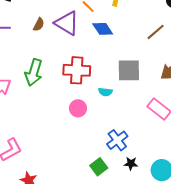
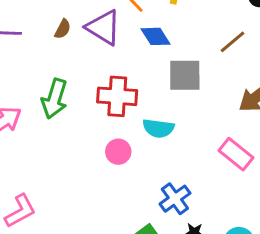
gray square: (129, 70) -> (185, 75), moved
cyan semicircle: (105, 92) -> (158, 128), size x1.5

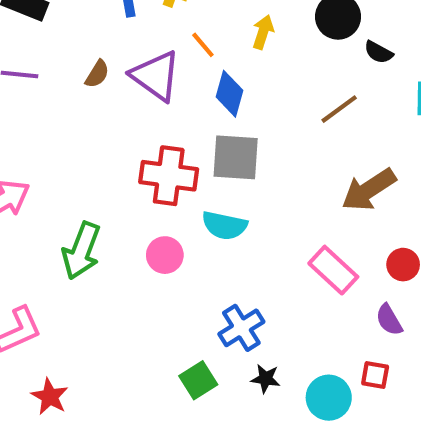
blue diamond: (156, 36) -> (229, 94), turned 44
gray square: (185, 75) -> (236, 157), moved
green arrow: (55, 99) -> (81, 251), moved

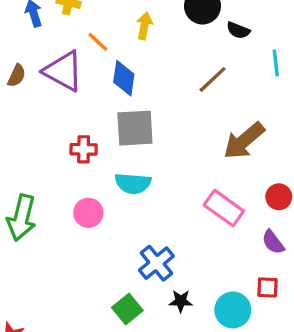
red cross: (169, 176) -> (84, 149), size x0.6

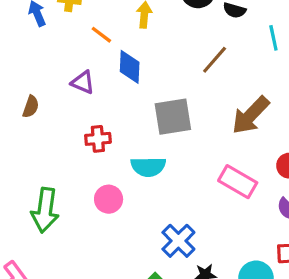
purple triangle: (63, 71) -> (83, 82), moved, size x0.6
brown semicircle: (17, 76) -> (31, 107), moved
gray square: (135, 128) -> (173, 117), moved

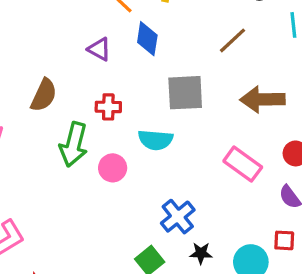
brown semicircle: (31, 107) -> (44, 95), moved, size x1.5
brown arrow: (251, 115) -> (262, 99), turned 39
green arrow: (45, 210) -> (74, 144), moved

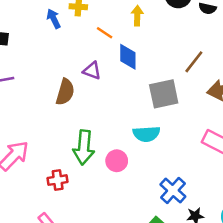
brown line: (233, 40) -> (194, 62), moved
brown semicircle: (44, 95) -> (65, 92), moved
red cross: (108, 107) -> (58, 180), moved

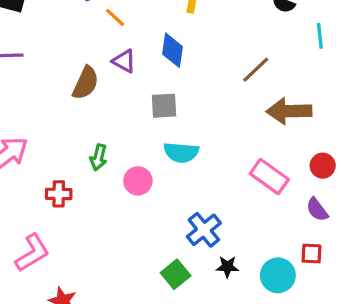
orange line: (105, 33) -> (115, 17), moved
gray square: (164, 94) -> (164, 106), moved, size x0.7
green arrow: (84, 147) -> (98, 157), size x0.6

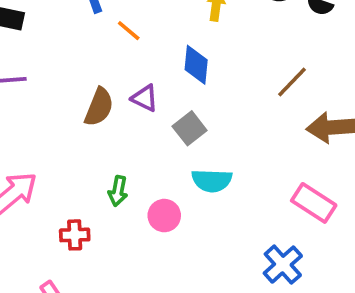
purple triangle: (124, 61) -> (145, 98), moved
gray square: (164, 106) -> (190, 128), turned -32
blue cross: (204, 230) -> (283, 265), moved

